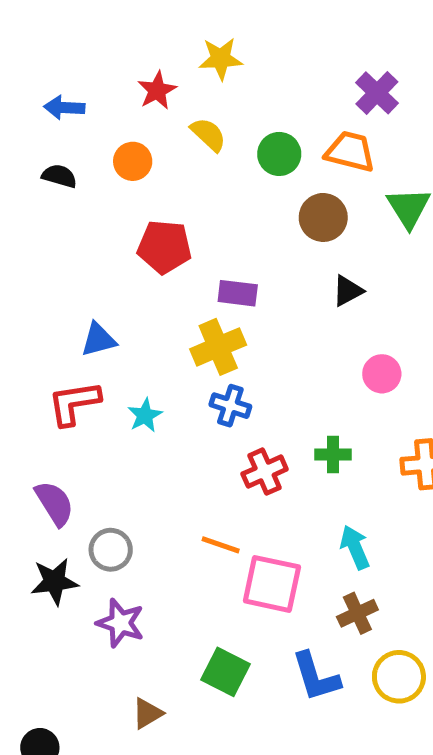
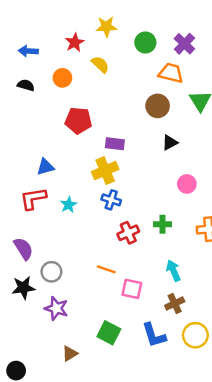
green circle: (279, 154) -> (145, 42), moved
pink square: (272, 584) -> (132, 289), size x0.7

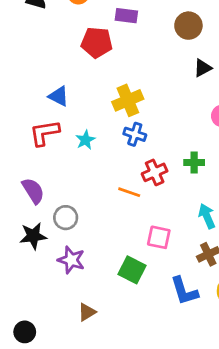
purple rectangle: (115, 144) -> (126, 16), moved
blue triangle: (45, 167) -> (59, 96), turned 42
orange line: (106, 269) -> (129, 192), moved
green square: (109, 333) -> (132, 270), moved

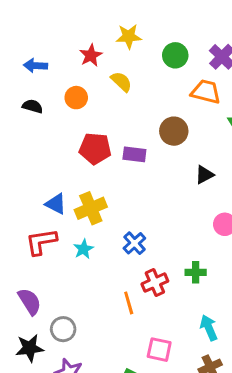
purple rectangle: (126, 16) -> (134, 154), moved
brown circle: (188, 26) -> (174, 131), moved
yellow cross: (128, 100) -> (91, 208), moved
blue cross: (135, 134) -> (134, 243), turned 30
orange line: (129, 192) -> (129, 303), turned 55

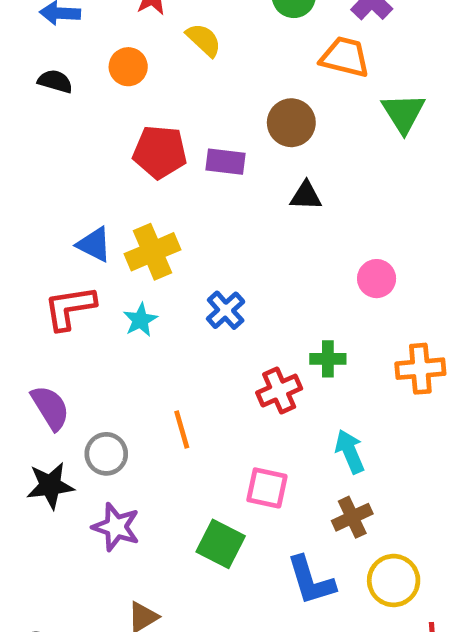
black triangle: (204, 175) -> (306, 196), moved, turned 30
red cross: (155, 283) -> (279, 391), moved
orange line: (129, 303) -> (182, 430), moved

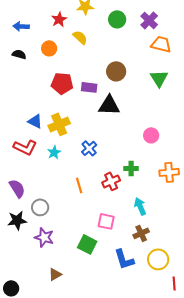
orange trapezoid: (345, 57) -> (161, 44), moved
green triangle: (403, 113) -> (159, 78), moved
black triangle: (306, 196) -> (109, 105), moved, size x1.6
red L-shape: (70, 308) -> (25, 147), turned -145
orange line: (182, 430) -> (79, 185), moved

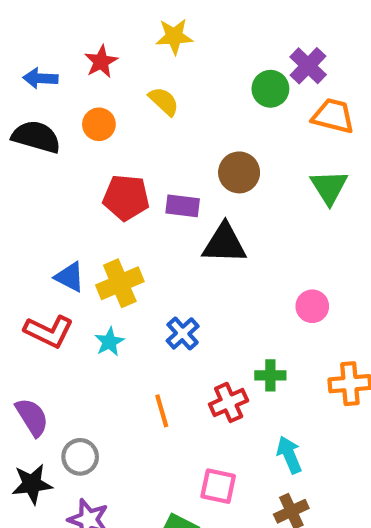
red star: (59, 19) -> (101, 62), moved
green circle: (117, 19) -> (270, 89), moved
black semicircle: (19, 54) -> (36, 137), size x1.6

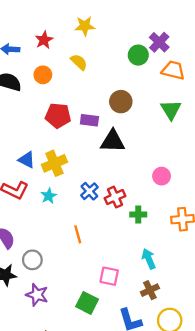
red cross: (229, 402) -> (115, 197), moved

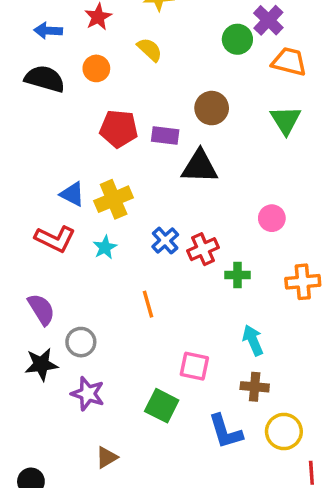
brown cross: (150, 290) -> (255, 387), turned 30

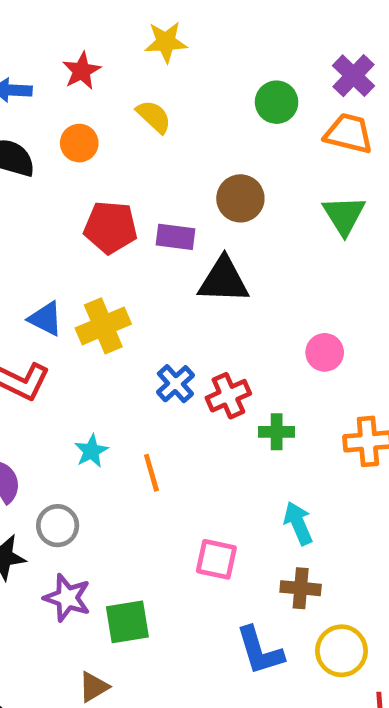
purple cross: (268, 20) -> (354, 76), moved
cyan star: (105, 247) -> (91, 451), moved
green square: (162, 406) -> (127, 622), moved, turned -36

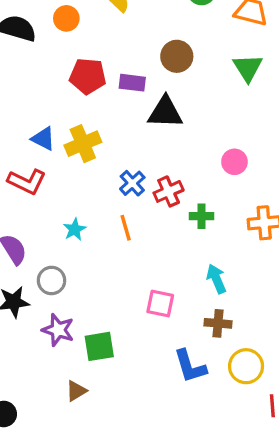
orange line: (151, 473) -> (126, 228), moved

